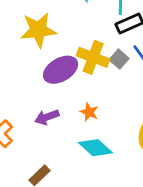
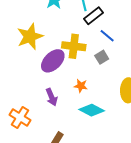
gray square: (119, 59) -> (102, 57), moved, turned 32
purple arrow: (47, 117) -> (52, 97), turned -78

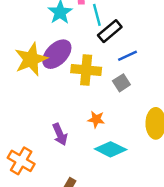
blue line: (107, 36) -> (127, 56), turned -63
purple ellipse: (53, 61) -> (57, 54), moved

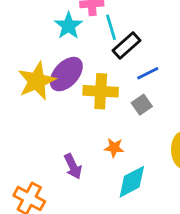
cyan diamond: (111, 149) -> (132, 182), turned -52

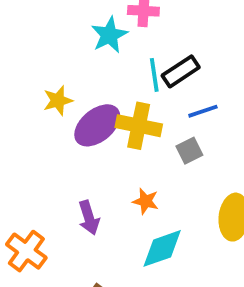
cyan line: (111, 27) -> (154, 75), moved
purple ellipse: (66, 74) -> (97, 125), moved
yellow star: (37, 81) -> (58, 101), size x0.6

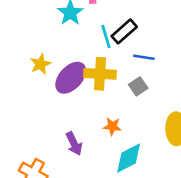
blue line: (203, 111) -> (144, 57), turned 35

